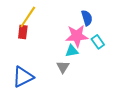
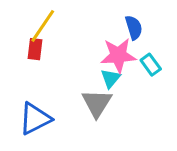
cyan triangle: (72, 51) -> (111, 78), turned -40
gray triangle: (63, 67) -> (97, 103), size x1.5

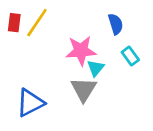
red rectangle: (35, 49) -> (14, 23), moved
pink star: (118, 55) -> (81, 51), moved

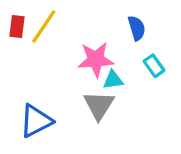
cyan triangle: (96, 68) -> (113, 80), turned 42

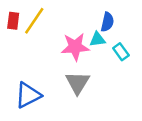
blue semicircle: (137, 28) -> (107, 22), turned 30
cyan triangle: (113, 80) -> (97, 39), moved

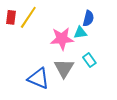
cyan rectangle: (121, 52) -> (89, 60), moved
blue triangle: (28, 95) -> (38, 78), moved, turned 50

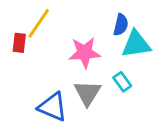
red rectangle: (11, 17) -> (19, 43), moved
cyan triangle: (80, 33) -> (136, 44), moved, size x1.6

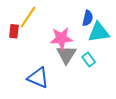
gray triangle: (87, 93) -> (66, 54), moved

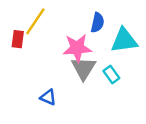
blue semicircle: (88, 18) -> (97, 23), moved
blue triangle: (38, 78) -> (48, 97), size x0.6

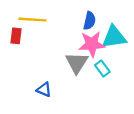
yellow line: (35, 21) -> (32, 20), turned 60
pink star: (77, 48) -> (92, 44), moved

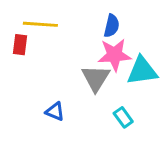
cyan triangle: (114, 37) -> (142, 71), moved
cyan rectangle: (102, 69) -> (123, 117), moved

